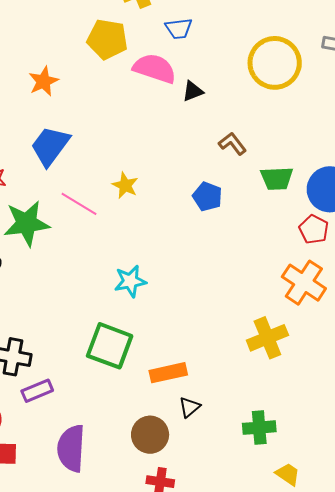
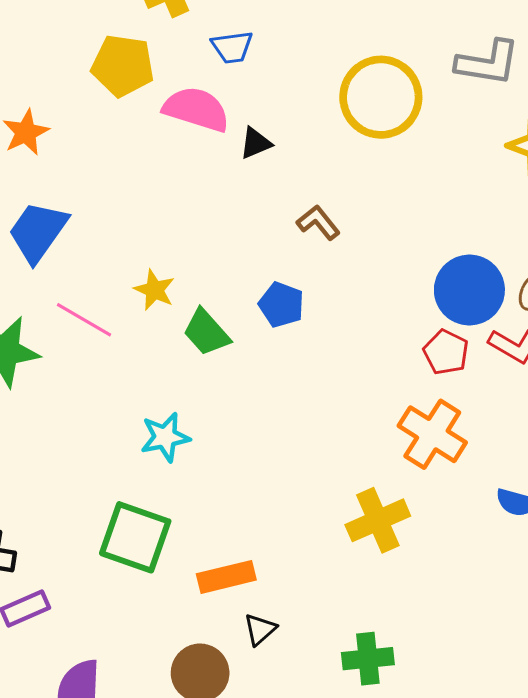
green trapezoid: (277, 178) -> (206, 332), moved, turned 52

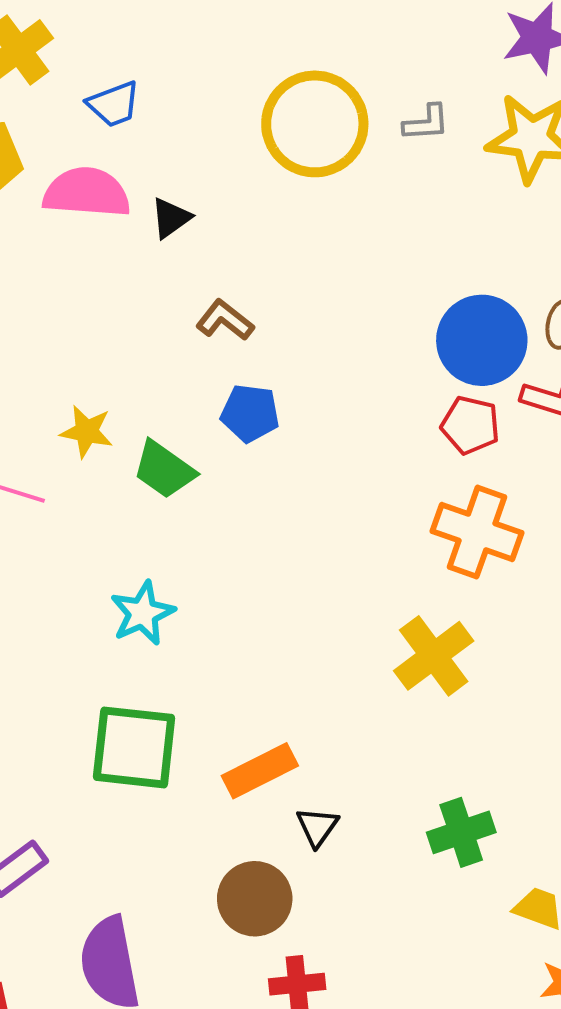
gray L-shape: (488, 63) -> (426, 123), moved, size x0.6
brown L-shape: (318, 223) -> (225, 320), moved

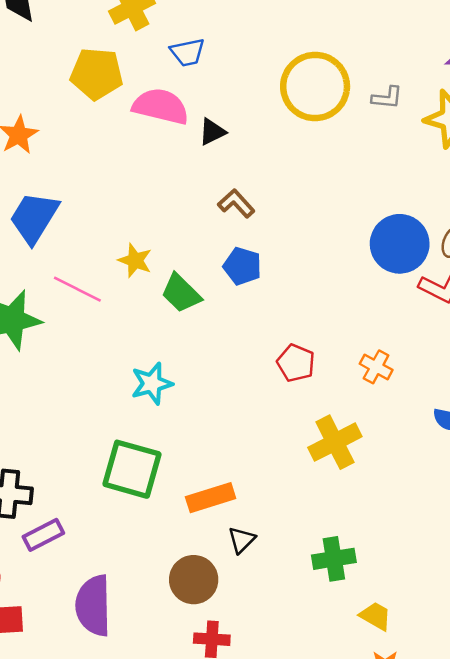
red pentagon: (470, 425) -> (296, 363), moved
orange cross: (477, 532) -> (376, 367), size x0.6

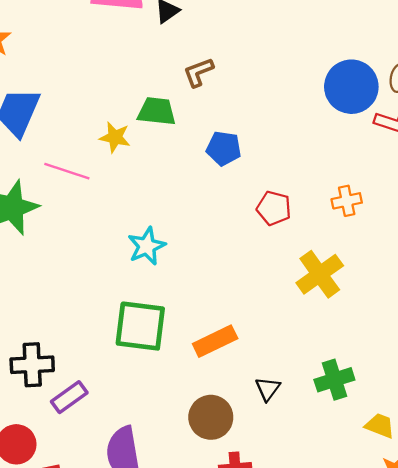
brown L-shape: (236, 203) -> (198, 72), turned -60
blue pentagon: (242, 266) -> (224, 148), moved
green trapezoid: (181, 293) -> (157, 111), moved, turned 150
orange cross: (376, 367) -> (347, 201), turned -32
black triangle: (242, 540) -> (268, 389), moved

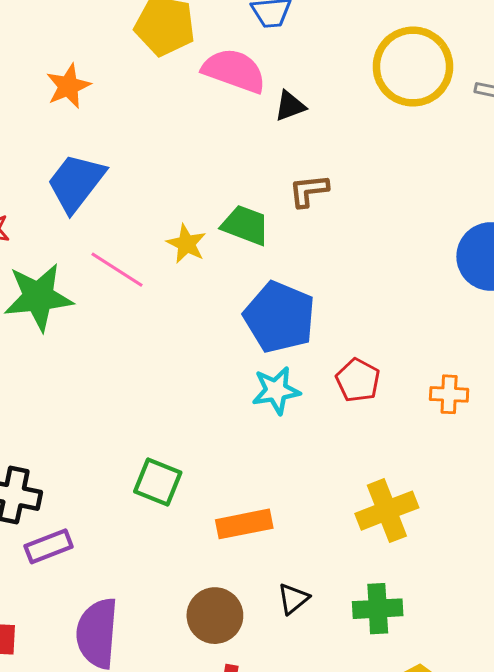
blue pentagon: (224, 148) -> (280, 317), moved, size x1.6
cyan star: (147, 246) -> (276, 390), moved
yellow cross: (320, 274) -> (387, 511), moved
green square: (140, 326) -> (158, 482), size x0.7

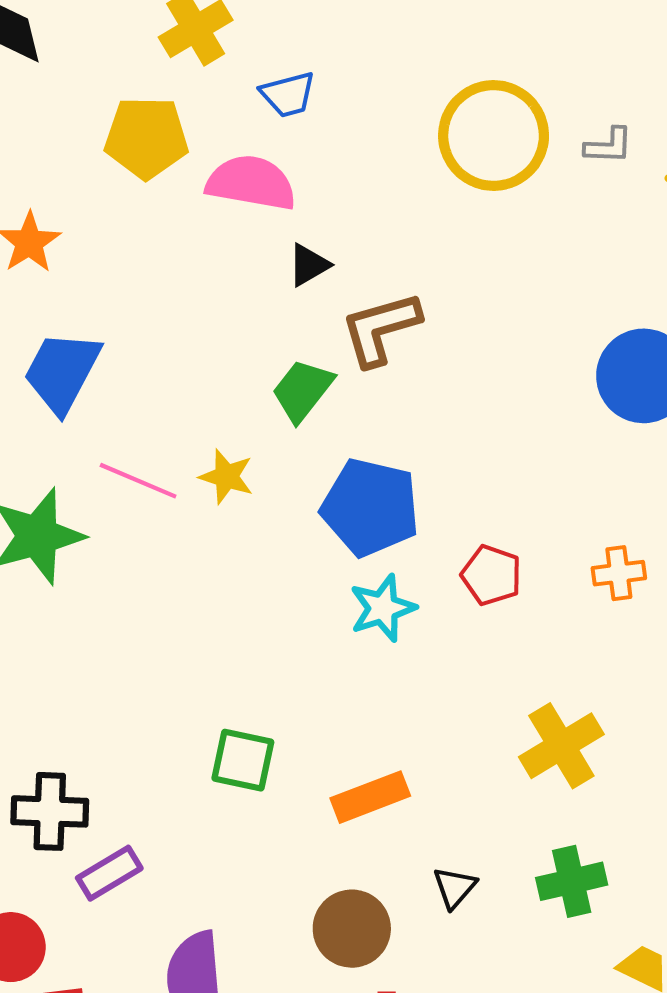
black triangle: (290, 106) -> (309, 265), moved
brown L-shape: (309, 191) -> (381, 329), size x1.5
green trapezoid: (245, 225) -> (302, 390), turned -63
yellow star: (186, 244) -> (226, 477), moved

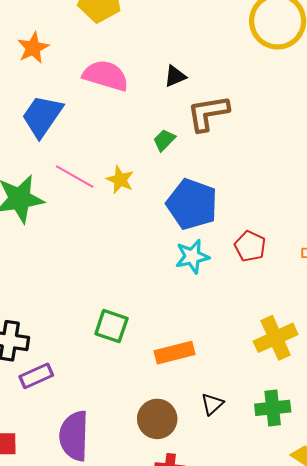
pink semicircle: (251, 183) -> (106, 76), moved
green trapezoid: (302, 390) -> (164, 140), size x0.7

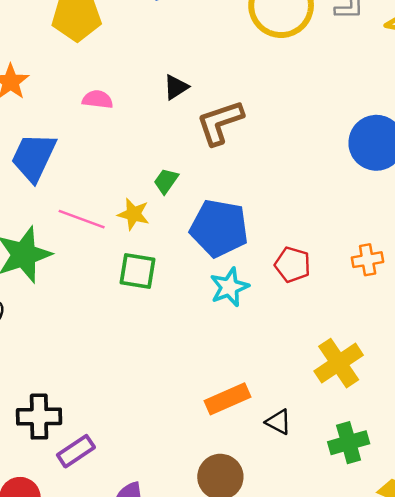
pink semicircle: (106, 76) -> (98, 99), size x0.6
green trapezoid: (164, 140) -> (166, 181), moved
green square: (111, 326) -> (138, 271), moved
black triangle: (212, 404) -> (278, 422), moved, turned -40

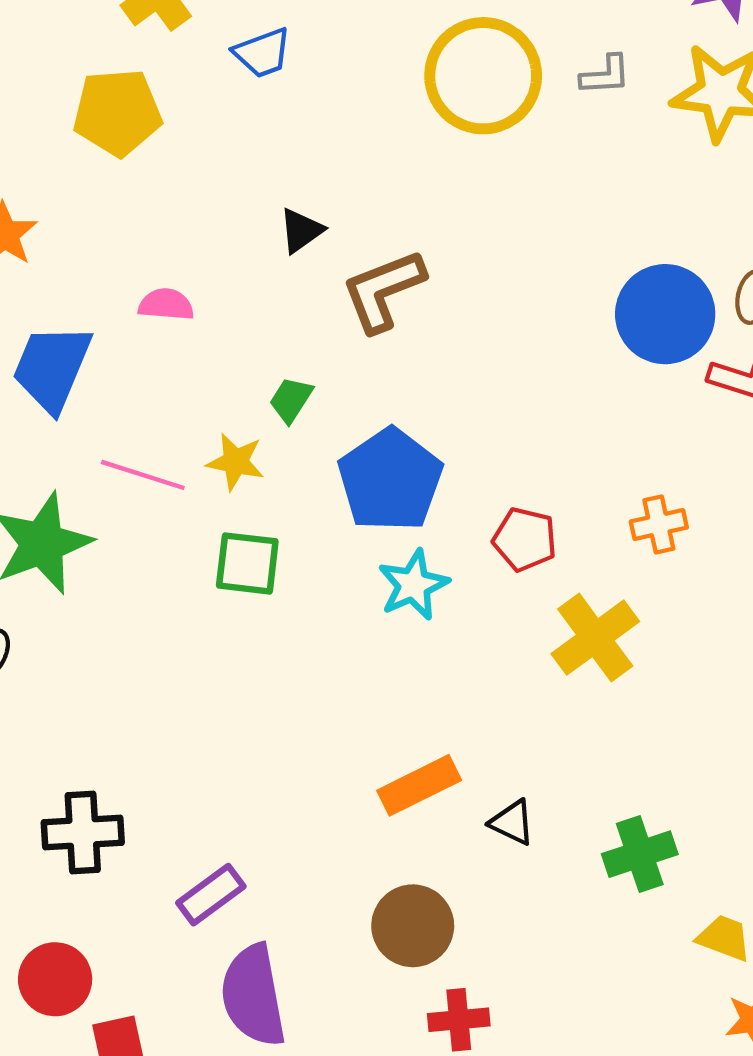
pink semicircle: (98, 99) -> (166, 304), moved
blue pentagon: (219, 228) -> (390, 480), turned 30
yellow cross: (339, 363) -> (595, 638), moved
purple rectangle: (76, 451) -> (211, 895), moved

